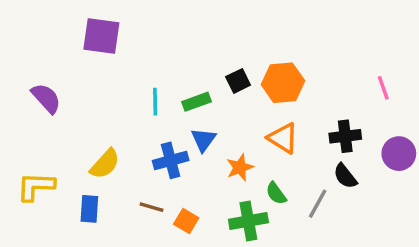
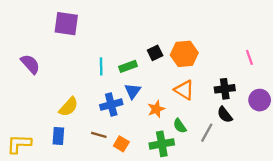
yellow L-shape: (36, 186) -> (19, 144), moved

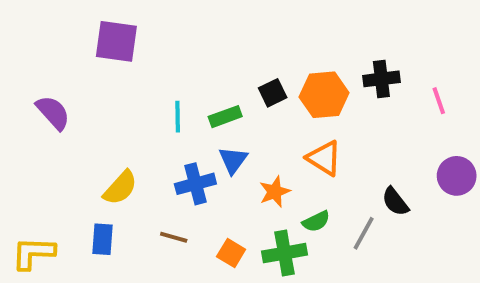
black cross: (225, 89) -> (381, 79), moved
green semicircle: (180, 126) -> (316, 221), turned -80
orange square: (121, 144) -> (231, 253), moved

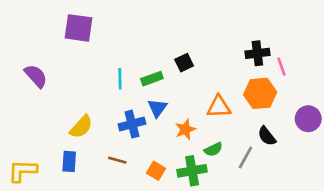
orange hexagon: (324, 95) -> (260, 93), moved
pink line: (439, 101) -> (282, 67), moved
orange triangle: (324, 158) -> (219, 107), turned -35

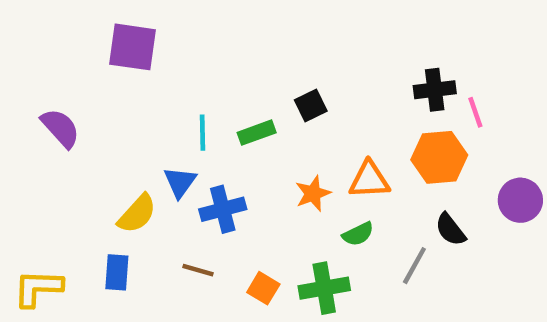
blue triangle: (157, 108) -> (180, 182), moved
orange star: (185, 129) -> (313, 193), moved
green semicircle: (213, 149) -> (358, 234), moved

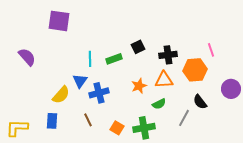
black cross: (435, 90) -> (168, 55), moved
brown line: (198, 270) -> (88, 120), turned 48

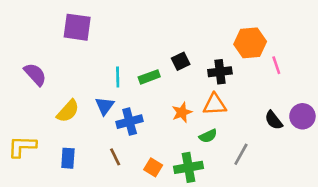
orange hexagon: (195, 70) -> (250, 43), moved
yellow semicircle: (61, 95) -> (68, 111), moved
black semicircle: (200, 102) -> (274, 120), moved
yellow L-shape: (17, 128) -> (22, 146), moved

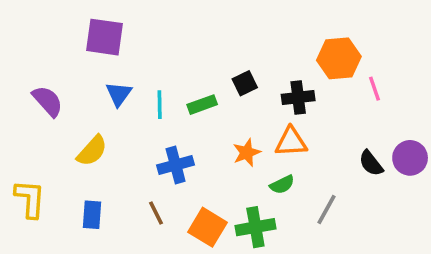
blue triangle: (105, 106) -> (119, 94), moved
yellow L-shape: (22, 146) -> (30, 199), turned 92
orange square: (153, 167) -> (208, 227), size x1.5

